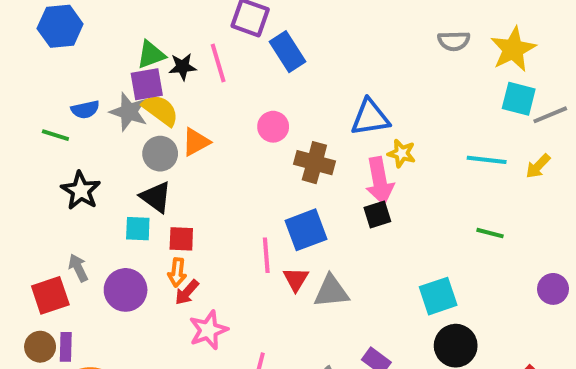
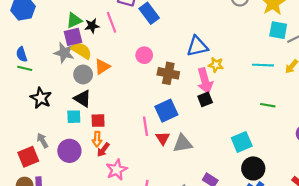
blue semicircle: (85, 110) -> (22, 54), moved, turned 88

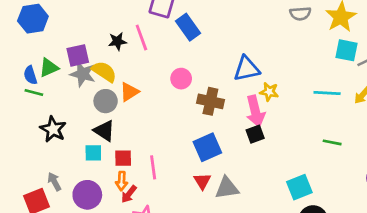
green triangle: (74, 20) -> (49, 68), moved
purple square: (73, 37) -> (78, 55), moved
pink line: (146, 126) -> (153, 167), moved

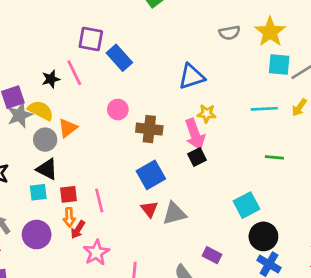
blue triangle: (247, 69) -> (191, 77), moved
gray star: (83, 74) -> (20, 115), turned -30

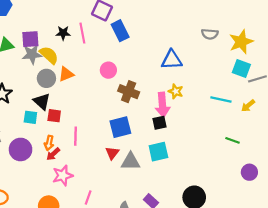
green line: (274, 157) -> (233, 140), moved
red square: (68, 194) -> (54, 116), moved
cyan square: (246, 205) -> (158, 152), moved

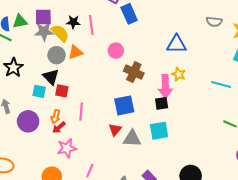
black star: (63, 33) -> (73, 22), moved
pink line: (82, 33) -> (91, 25), moved

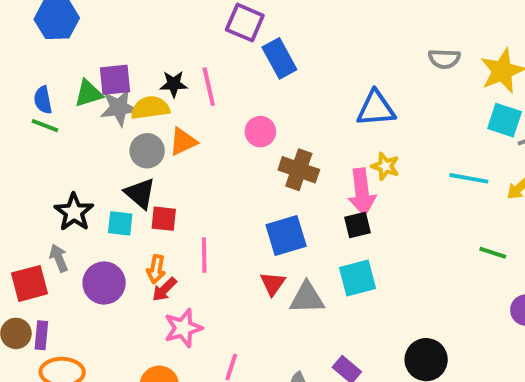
green triangle: (20, 21) -> (89, 93), moved
yellow semicircle: (60, 33) -> (150, 108), turned -48
black star: (13, 68) -> (74, 212), moved

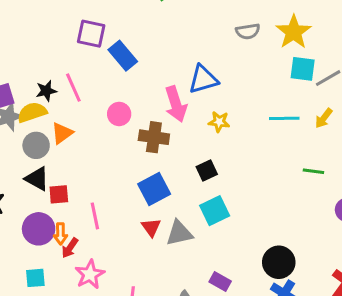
pink arrow: (362, 192) -> (176, 104), moved
cyan square: (120, 223) -> (35, 278), moved
purple circle: (104, 283) -> (39, 229), moved

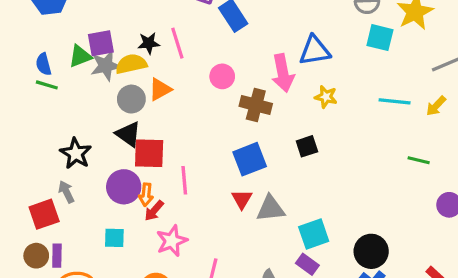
cyan square: (303, 69) -> (380, 38), moved
red square: (59, 194) -> (149, 153), size x1.5
cyan square: (215, 211) -> (314, 234), moved

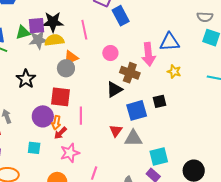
black star: (149, 43) -> (53, 22), moved, size x1.5
gray circle: (131, 99) -> (66, 68), moved
black triangle: (128, 134) -> (114, 89), moved, turned 48
black star: (76, 153) -> (26, 79), moved
blue square: (250, 159) -> (137, 110), moved

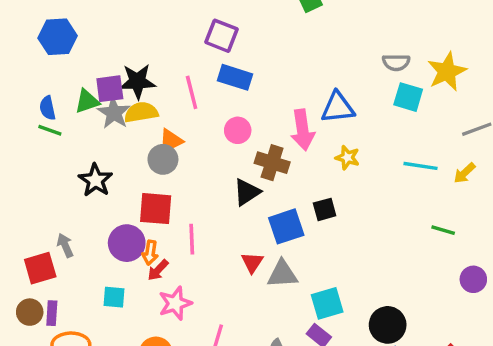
blue rectangle: (121, 16) -> (235, 77), moved, turned -42
gray star: (38, 40) -> (114, 113), turned -30

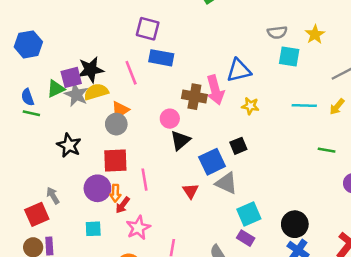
yellow star: (447, 72) -> (315, 34), size x0.7
pink circle: (238, 130) -> (170, 119), moved
brown cross: (272, 163) -> (194, 97), moved
gray triangle: (282, 274) -> (226, 183), moved, turned 35

